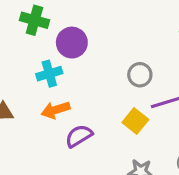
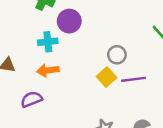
yellow square: (135, 121) -> (107, 77), moved
purple semicircle: (79, 136) -> (31, 99), moved

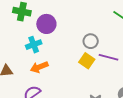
purple line: (134, 79) -> (109, 57), turned 36

